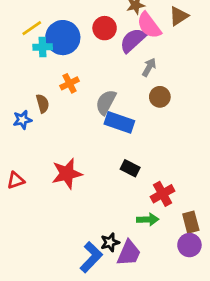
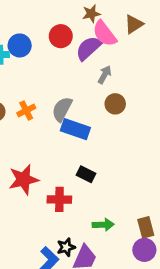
blue circle: (63, 38) -> (20, 45), size x0.7
orange cross: (70, 83) -> (26, 111), moved
red cross: (163, 194) -> (59, 199), moved, turned 30

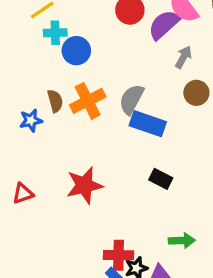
blue circle: (20, 45) -> (76, 51), moved
orange cross: (26, 111) -> (88, 101), size x1.5
red cross: (59, 199) -> (119, 255), moved

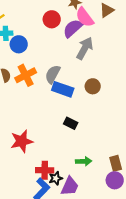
gray arrow: (183, 57) -> (85, 48), size x1.6
brown circle: (196, 93) -> (93, 86), moved
red star: (84, 185) -> (22, 141), moved

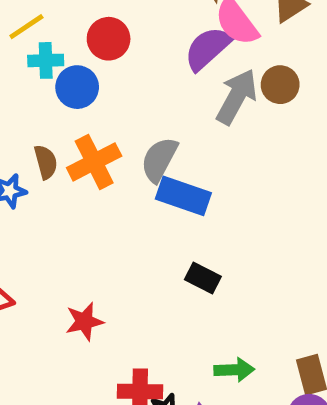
red circle: (52, 19) -> (109, 39), moved
brown circle: (93, 86) -> (280, 85), moved
red star: (22, 141) -> (84, 321), size x0.7

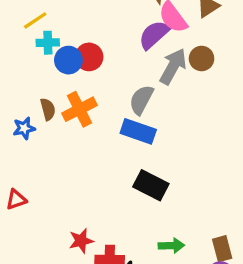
red circle: (109, 39) -> (89, 57), moved
gray semicircle: (159, 160) -> (141, 100), moved
black rectangle: (203, 278) -> (151, 185), size x1.5
red star: (84, 321) -> (81, 241), moved

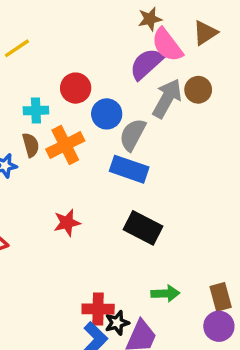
cyan cross: (48, 43) -> (36, 110), moved
blue circle: (68, 60) -> (107, 114), moved
red star: (81, 241) -> (67, 223), moved

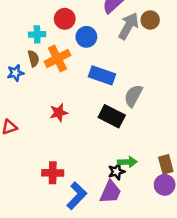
gray semicircle: (133, 135) -> (133, 96), moved
red cross: (98, 309) -> (53, 173), moved
black star: (117, 323) -> (116, 172), moved

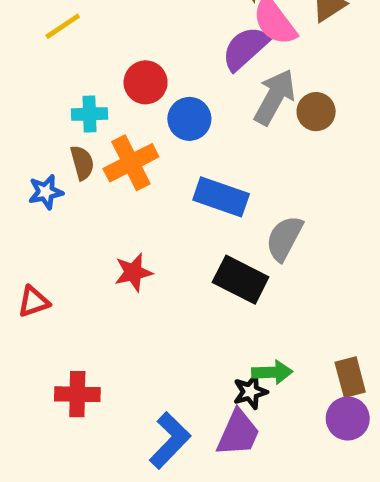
brown circle: (150, 20) -> (316, 112), moved
red cross: (53, 173) -> (77, 394), moved

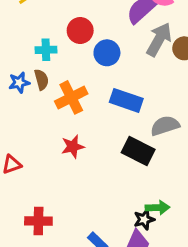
orange cross: (131, 163) -> (71, 97), moved
blue star: (46, 192) -> (19, 83), moved
gray semicircle: (284, 238) -> (165, 126), turned 44

